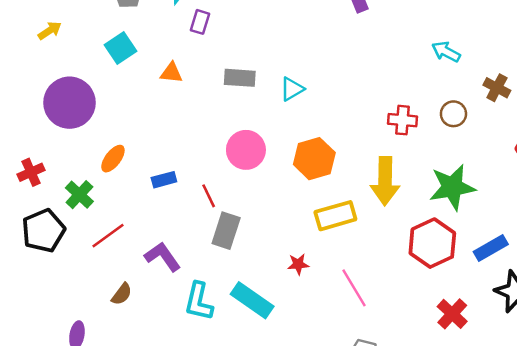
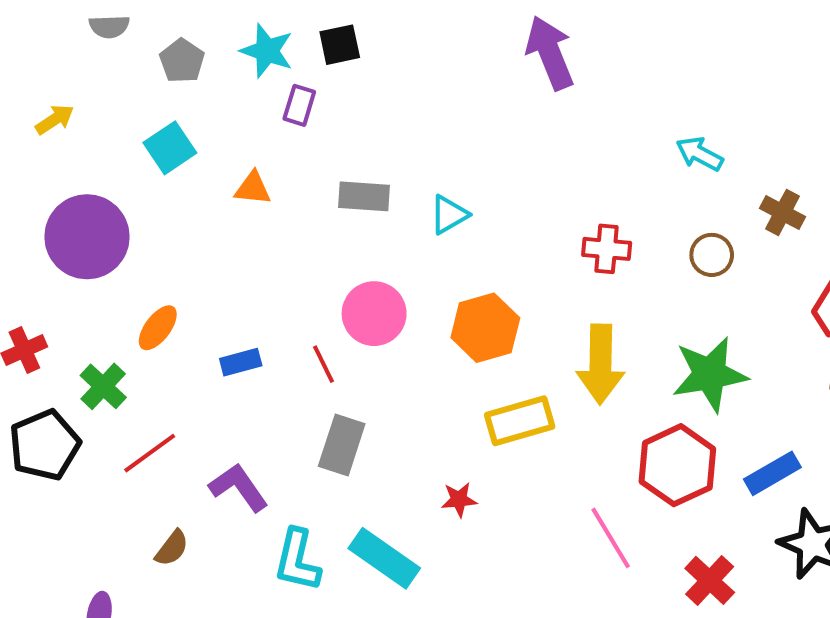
red cross: (403, 120) -> (607, 249), moved
red line: (209, 196) -> (324, 364), moved
pink line: (354, 288) -> (611, 538), moved

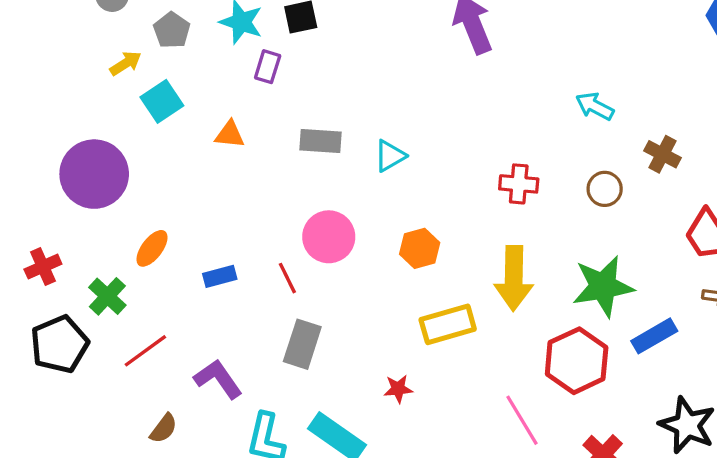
yellow arrow: (55, 120) -> (126, 63), moved
orange hexagon: (485, 328) -> (420, 248), size x0.7
blue rectangle: (772, 473) -> (654, 336), moved

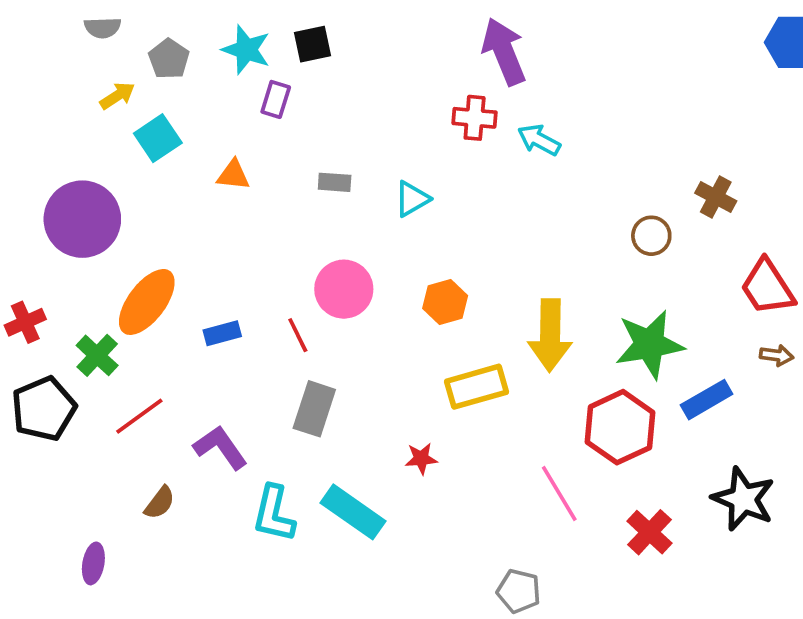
cyan arrow: (595, 106) -> (539, 140), moved
gray rectangle: (320, 141) -> (335, 182), size x0.7
red cross: (519, 184) -> (475, 118), moved
orange ellipse: (152, 248) -> (147, 302), size x1.6

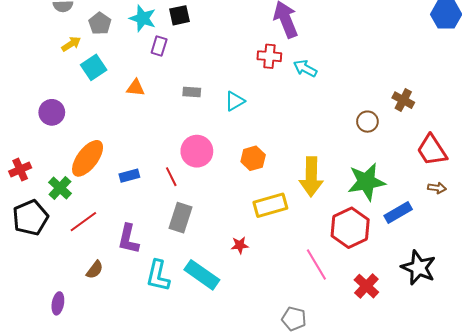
purple circle: (82, 219) -> (52, 112), size x0.6
purple L-shape: (220, 447) -> (128, 239), turned -132

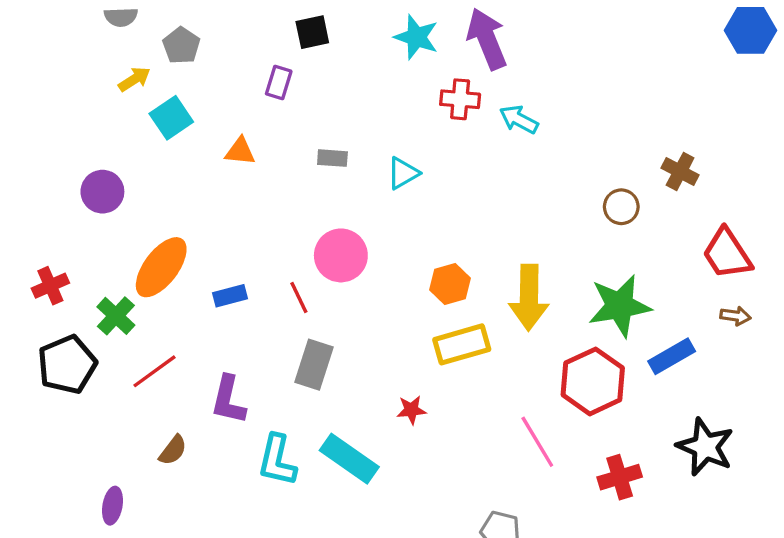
cyan star: (143, 18) -> (416, 37), moved
orange hexagon: (253, 158) -> (450, 284), moved
red cross: (366, 286) -> (620, 477), turned 30

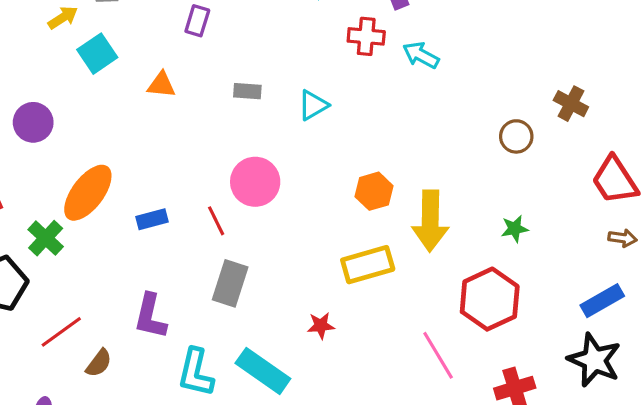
orange hexagon: (450, 284) -> (374, 191), moved
green star: (620, 306) -> (515, 229), size x0.5
blue rectangle: (672, 356) -> (602, 301), moved
red line: (154, 371) -> (61, 332), moved

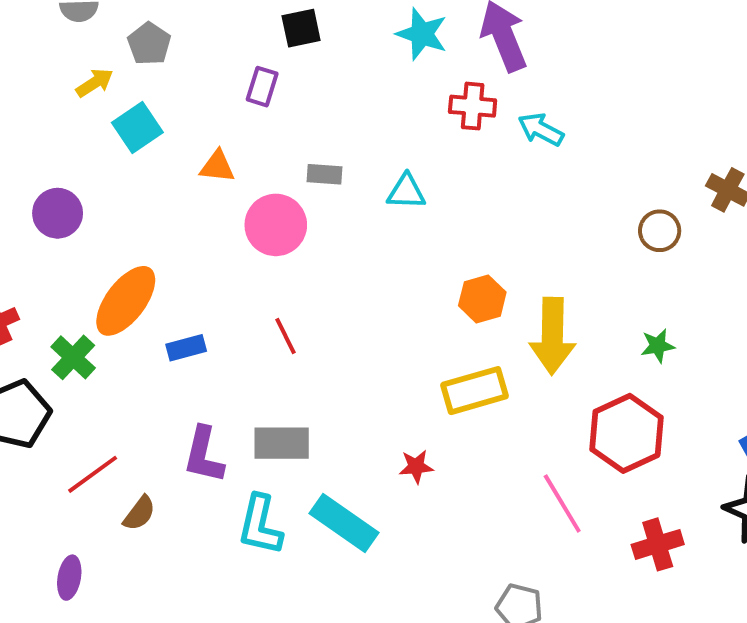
cyan triangle: (313, 105) -> (406, 192), turned 32
pink circle: (255, 182) -> (276, 225), moved
blue rectangle: (152, 219) -> (186, 348), moved
gray rectangle: (230, 283) -> (282, 443), moved, turned 72

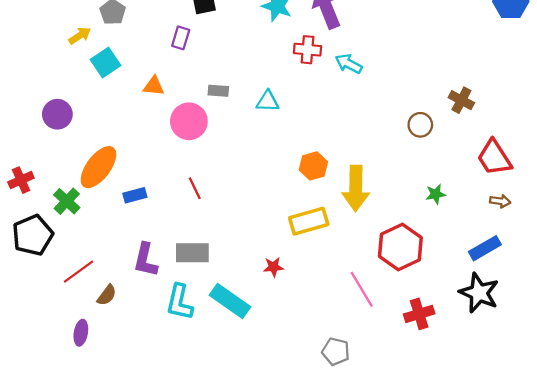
green star: (658, 346) -> (436, 194), moved
purple ellipse: (69, 578) -> (81, 333), moved

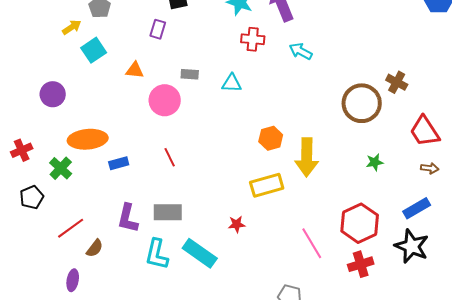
red cross: (308, 50) -> (253, 39), moved
brown circle: (420, 125) -> (362, 103), size x1.8
orange ellipse: (98, 167) -> (88, 139), turned 48
black pentagon: (33, 235) -> (32, 197), size x0.7
red hexagon: (400, 247) -> (360, 223), moved

